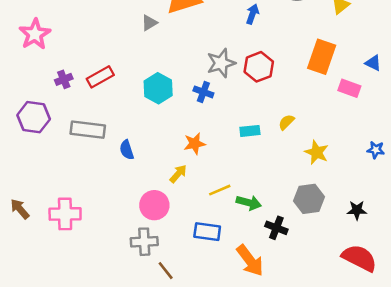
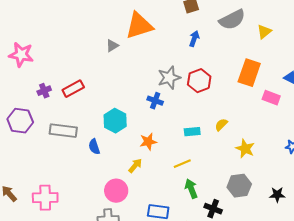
pink star: (35, 34) -> (21, 55), turned -30
cyan hexagon: (158, 88) -> (115, 121), moved
yellow line: (220, 190) -> (182, 164), moved
green arrow: (249, 203) -> (191, 189), turned -126

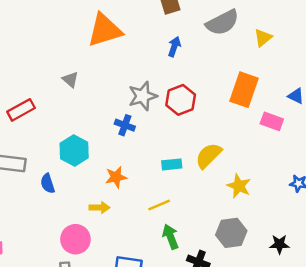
gray triangle: (112, 46) -> (70, 80), moved, turned -48
yellow semicircle: (221, 125) -> (208, 156), size x1.6
yellow arrow: (135, 166) -> (100, 208), turned 49

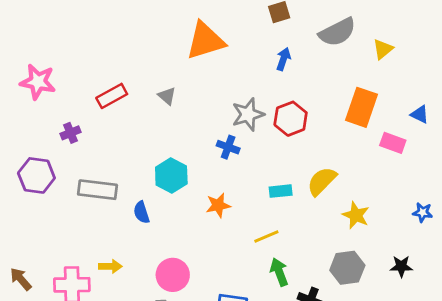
red rectangle: (21, 110) -> (112, 96), moved
yellow arrow: (100, 208) -> (110, 266), moved
black star: (279, 244) -> (401, 266), moved

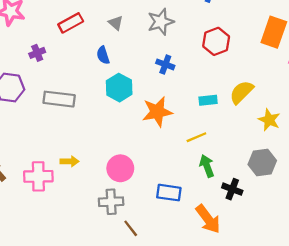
gray star: (248, 114) -> (161, 22), moved
orange star: (218, 205) -> (157, 112), size x1.5
blue semicircle: (141, 212) -> (103, 55), moved

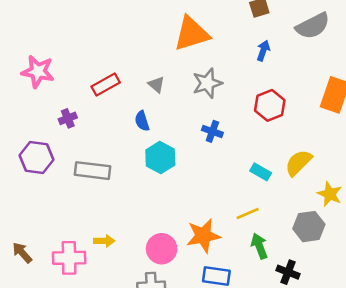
cyan rectangle: (208, 100) -> (261, 172), turned 36
orange star: (157, 112) -> (203, 236), moved
gray hexagon: (262, 163) -> (309, 227), moved

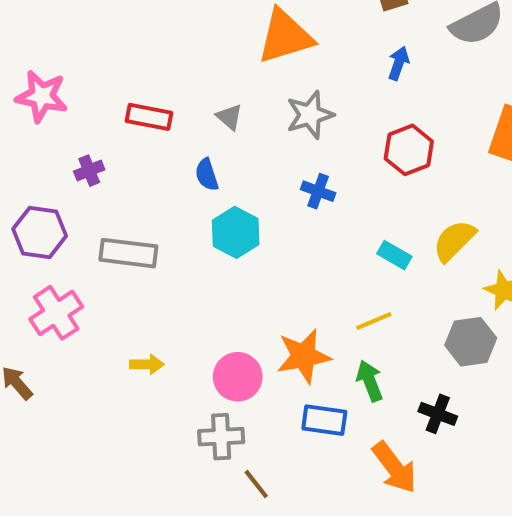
red rectangle: (106, 85) -> (149, 117), turned 40
green arrow: (259, 246) -> (370, 381), moved
pink cross: (69, 258) -> (56, 313), moved, turned -32

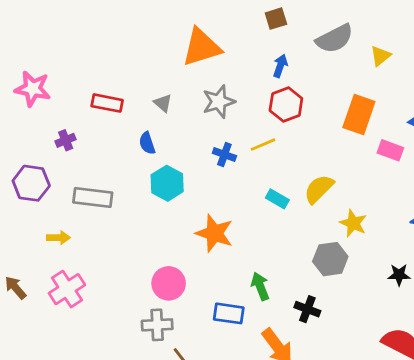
red hexagon: (409, 150) -> (286, 104), moved
pink cross: (56, 313) -> (67, 289), moved
yellow line: (374, 321) -> (263, 145), moved
orange star: (304, 356) -> (214, 233), moved, turned 30
yellow arrow: (147, 364) -> (58, 238), moved

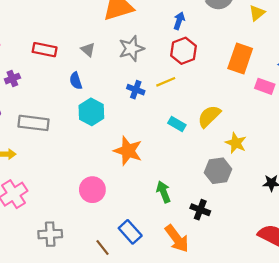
blue rectangle: (229, 313) -> (130, 232), moved, turned 40
gray cross: (157, 325) -> (50, 234), moved

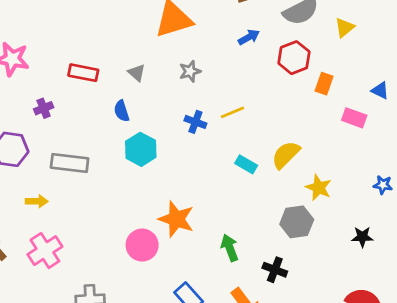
blue arrow: (179, 21) -> (249, 37), turned 42
gray star: (131, 49) -> (190, 71), size x0.7
red hexagon: (184, 51) -> (294, 58), moved
orange rectangle: (240, 59) -> (324, 84), size x0.6
orange star: (128, 151) -> (176, 219), moved

